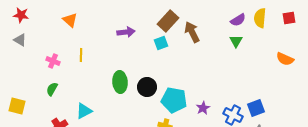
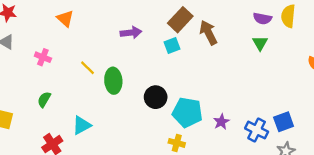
purple semicircle: (238, 20) -> (262, 18), turned 42
yellow line: (81, 55) -> (88, 68), moved, turned -48
pink cross: (53, 61) -> (43, 57), moved
green ellipse: (120, 82) -> (113, 81), moved

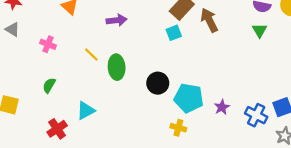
purple arrow: (131, 33) -> (117, 20), moved

